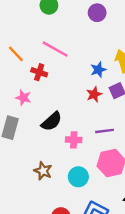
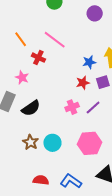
black semicircle: (52, 121) -> (31, 108), moved
purple line: (105, 131) -> (93, 108), moved, turned -42
pink cross: (74, 140) -> (72, 107), moved, turned -32
cyan circle: (78, 177) -> (52, 143), moved

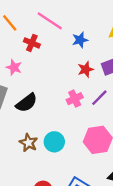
blue star: (89, 62) -> (80, 40), moved

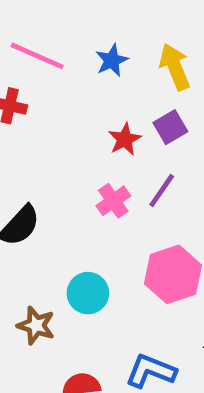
blue star: (80, 40) -> (112, 60), moved
brown star: (28, 143) -> (36, 325), moved

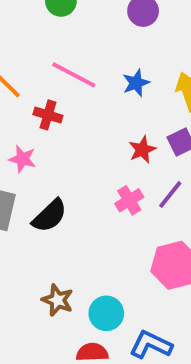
cyan circle: (88, 293) -> (106, 313), moved

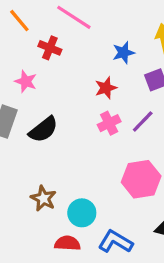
blue star: (136, 83) -> (123, 53), moved
red star: (142, 150) -> (106, 88), moved

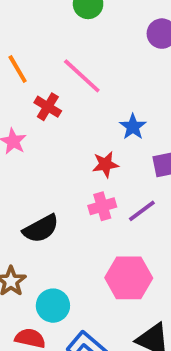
blue star: (123, 53) -> (133, 127), turned -30
black semicircle: (43, 130) -> (41, 229), moved

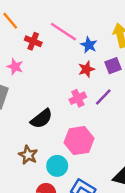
pink line: (82, 76) -> (63, 32), moved
red star: (105, 164) -> (86, 69), moved
pink hexagon: (129, 278) -> (79, 141), moved

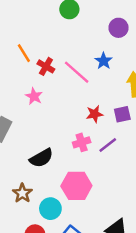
red cross: (33, 41) -> (46, 66), moved
blue star: (89, 45) -> (104, 61), moved
pink star: (15, 67) -> (34, 96), moved

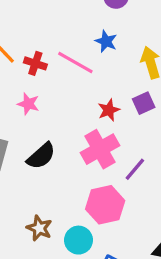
pink cross: (82, 142) -> (100, 149), size x1.6
purple line: (108, 145) -> (135, 169), moved
black semicircle: (41, 158) -> (41, 156), moved

